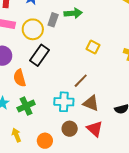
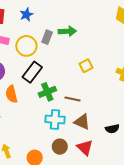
yellow square: (93, 47) -> (86, 66), turned 32
brown line: (81, 81) -> (73, 99), turned 56
green cross: (26, 106) -> (47, 92), moved

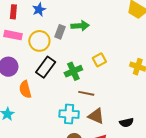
green cross: (47, 92) -> (73, 71), moved

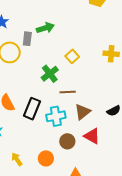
black rectangle: (46, 67) -> (32, 109), moved
brown triangle: (96, 116) -> (83, 112), turned -48

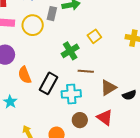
brown triangle: (83, 112) -> (108, 88), moved

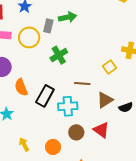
yellow square: (94, 36) -> (110, 67), moved
green cross: (70, 51) -> (59, 55), moved

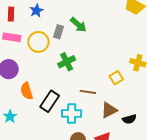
green arrow: (67, 17) -> (78, 25), turned 48

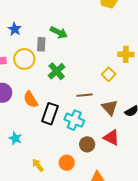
orange semicircle: (27, 91) -> (31, 99), moved
brown triangle: (109, 110) -> (110, 107), turned -30
cyan cross: (72, 113) -> (74, 120), turned 36

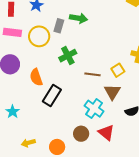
green arrow: (59, 32) -> (79, 18), turned -30
brown line: (85, 95) -> (92, 74), moved
brown triangle: (110, 107) -> (112, 92), moved
cyan cross: (74, 120) -> (94, 109), moved
yellow arrow: (38, 165) -> (28, 143), turned -80

